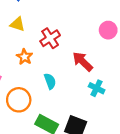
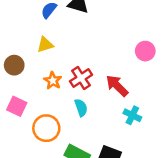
yellow triangle: (18, 24) -> (45, 45), turned -35
red cross: (50, 38) -> (81, 78), moved

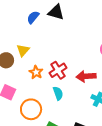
yellow triangle: (45, 45) -> (23, 50), moved, turned -32
red arrow: (117, 86) -> (86, 76), turned -48

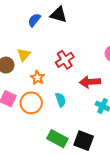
red cross: (58, 70) -> (65, 60), moved
orange circle: (31, 109) -> (31, 103), moved

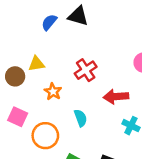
yellow triangle: (24, 55) -> (37, 64), turned 40
orange circle: (31, 103) -> (45, 136), moved

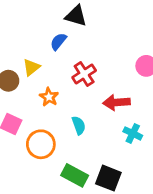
blue semicircle: (49, 22) -> (58, 42), moved
yellow triangle: (37, 64) -> (31, 67), turned -30

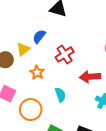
blue semicircle: (58, 42) -> (39, 36), moved

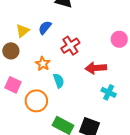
yellow triangle: (23, 49) -> (23, 31), moved
cyan semicircle: (60, 95) -> (59, 81), moved

